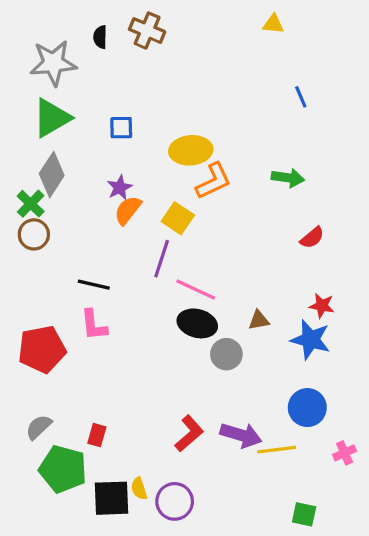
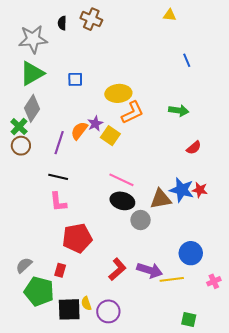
purple star: (120, 188) -> (95, 124), moved
purple line: (162, 259) -> (59, 143), moved
brown triangle: (259, 320) -> (161, 199), size x1.6
blue star: (311, 340) -> (182, 190), moved
red pentagon: (42, 349) -> (77, 238), moved

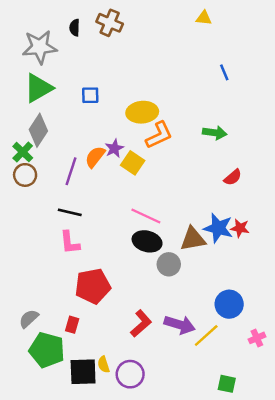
yellow line: (172, 279) -> (206, 336), turned -35

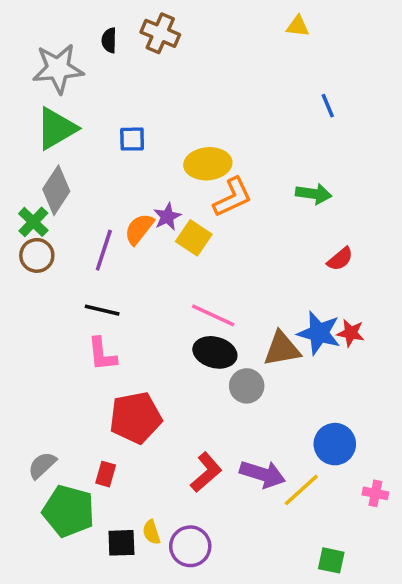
pink cross: (257, 338) -> (375, 493), turned 35
black square: (83, 372) -> (121, 543), size x0.7

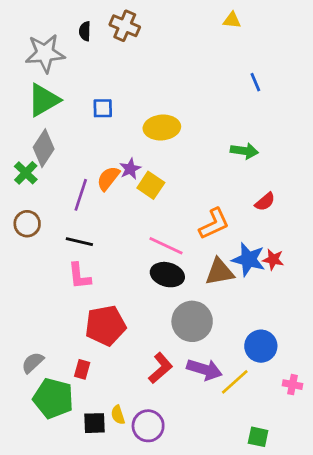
orange L-shape: (233, 197) -> (214, 224), moved
brown circle: (37, 255) -> (27, 224), moved
gray circle: (247, 386) -> (192, 321), moved, size x1.5

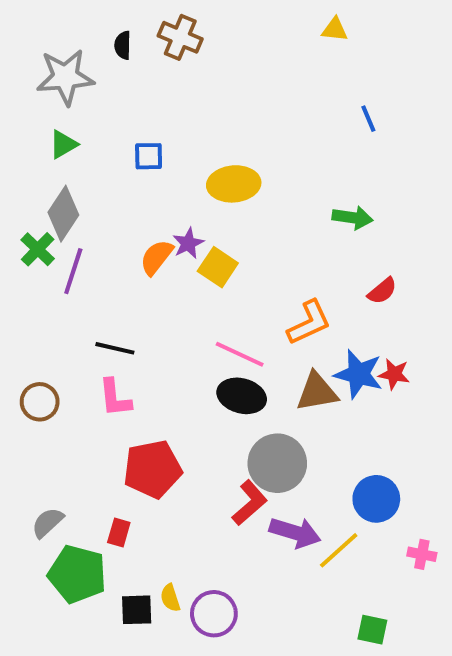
green triangle: (44, 100) -> (63, 144), size x0.6
purple line: (81, 195) -> (73, 271), moved
brown circle: (27, 224) -> (40, 402), moved
red L-shape: (160, 368) -> (250, 503), moved

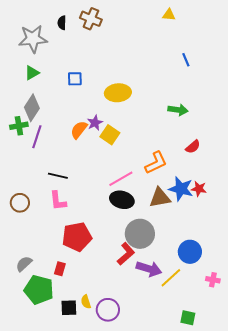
green cross: (38, 249) -> (19, 126), turned 36
pink line: (240, 354) -> (121, 179), turned -55

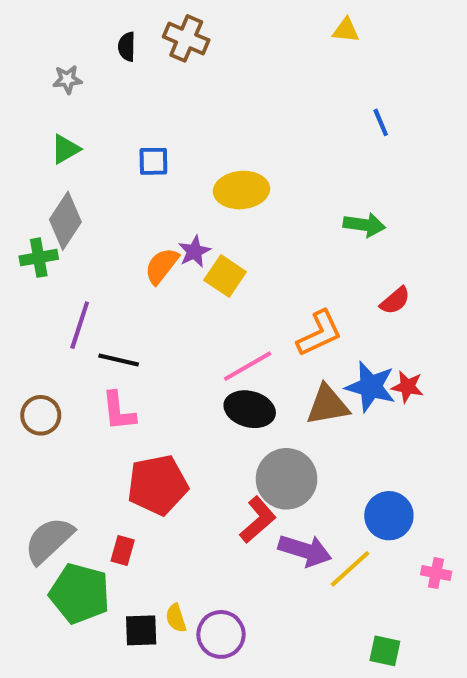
gray star: (33, 39) -> (67, 79), size x0.5
purple line: (37, 137) -> (80, 325), moved
gray semicircle: (24, 264) -> (49, 540), size x1.5

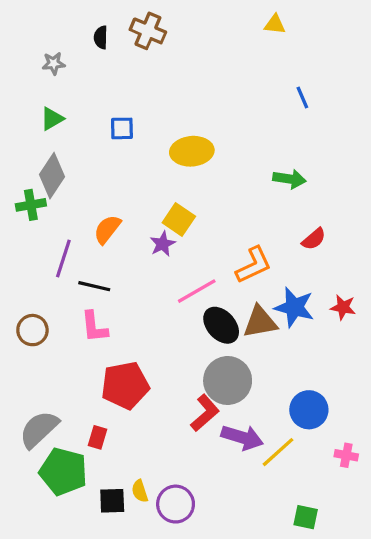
purple star: (194, 251) -> (163, 244), moved
orange semicircle: (162, 266) -> (107, 229), moved
red star: (407, 387) -> (343, 307), moved
black ellipse: (250, 409) -> (221, 325), moved, turned 33

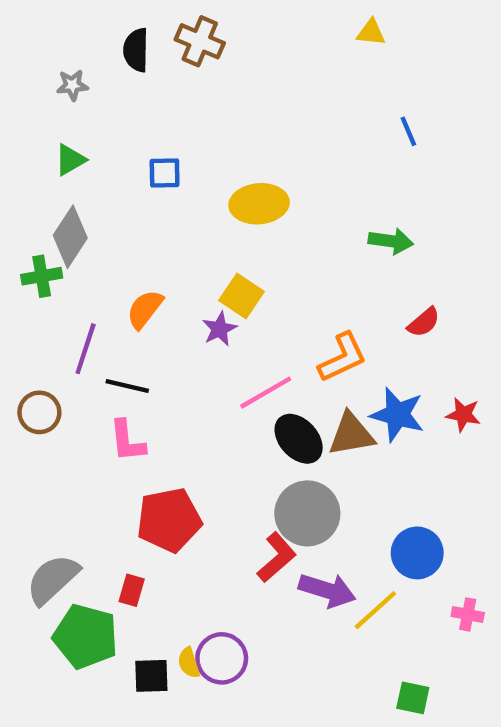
black semicircle: (101, 37) -> (136, 50), size x1.4
brown circle: (32, 330) -> (39, 412), moved
purple circle: (176, 504) -> (222, 658), moved

